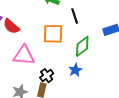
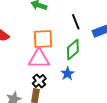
black line: (75, 16) -> (76, 22), moved
pink triangle: (24, 55) -> (39, 59), moved

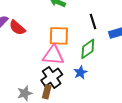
black cross: (39, 81) -> (52, 77), size x1.5

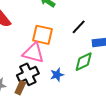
black line: (93, 21) -> (79, 27), turned 49
green diamond: (88, 49) -> (84, 62), moved

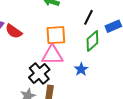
green diamond: (84, 62) -> (92, 41), moved
black cross: (28, 74) -> (39, 74), moved

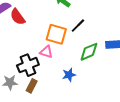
black line: (88, 17) -> (78, 26), moved
pink triangle: (52, 55) -> (46, 52), size x0.6

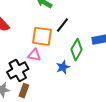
green diamond: (89, 52) -> (77, 50), turned -30
blue star: (69, 75) -> (63, 67), moved

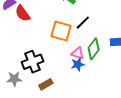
pink triangle: (34, 55) -> (78, 53), moved
brown rectangle: (24, 91) -> (46, 84), moved, turned 32

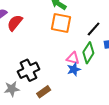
red semicircle: (23, 13) -> (15, 23), turned 78
black line: (83, 23) -> (94, 29), moved
orange square: (61, 31) -> (61, 23), moved

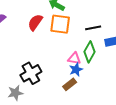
red semicircle: (15, 23) -> (35, 22), moved
black line: (94, 29) -> (93, 28), turned 42
brown rectangle: (44, 92) -> (70, 84), moved

